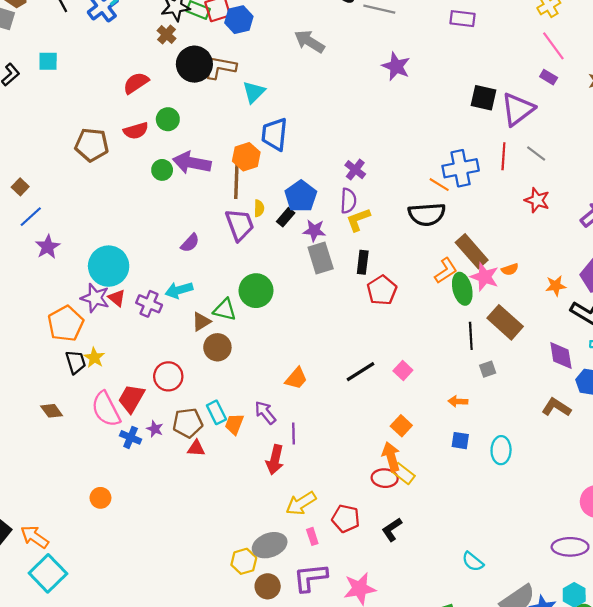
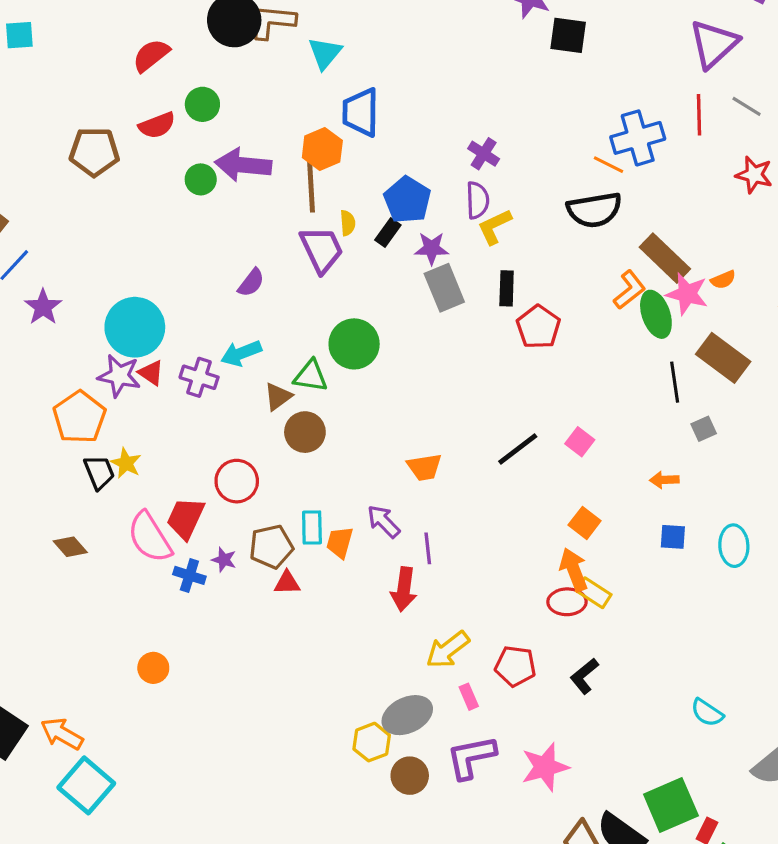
black square: (484, 98) -> (568, 35), moved
orange trapezoid: (296, 378) -> (424, 467), turned 45
cyan rectangle: (216, 412) -> (312, 527), turned 30

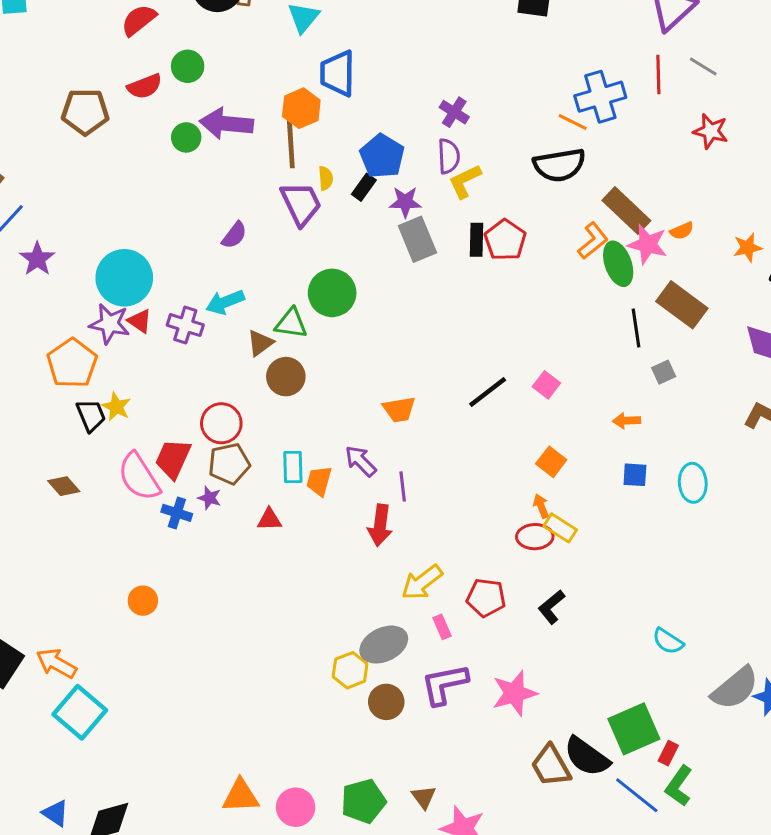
red pentagon: (538, 327) -> (505, 240), moved
brown pentagon: (271, 547) -> (229, 464), moved
orange arrow: (574, 570) -> (541, 506), size x0.6

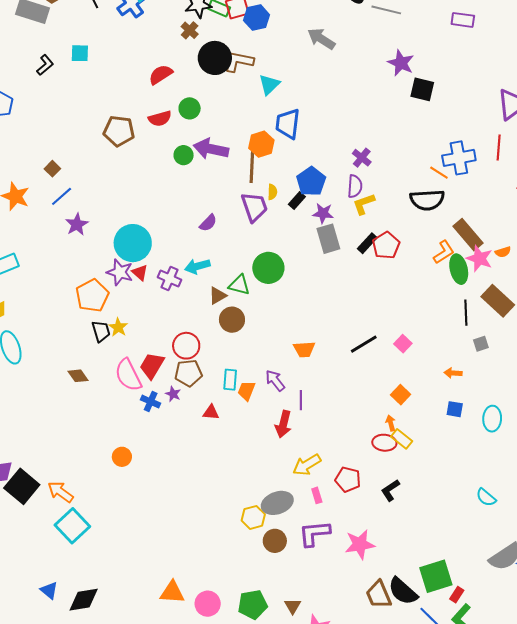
black rectangle: (476, 240) -> (367, 243), turned 35
cyan semicircle: (668, 641) -> (486, 497), moved

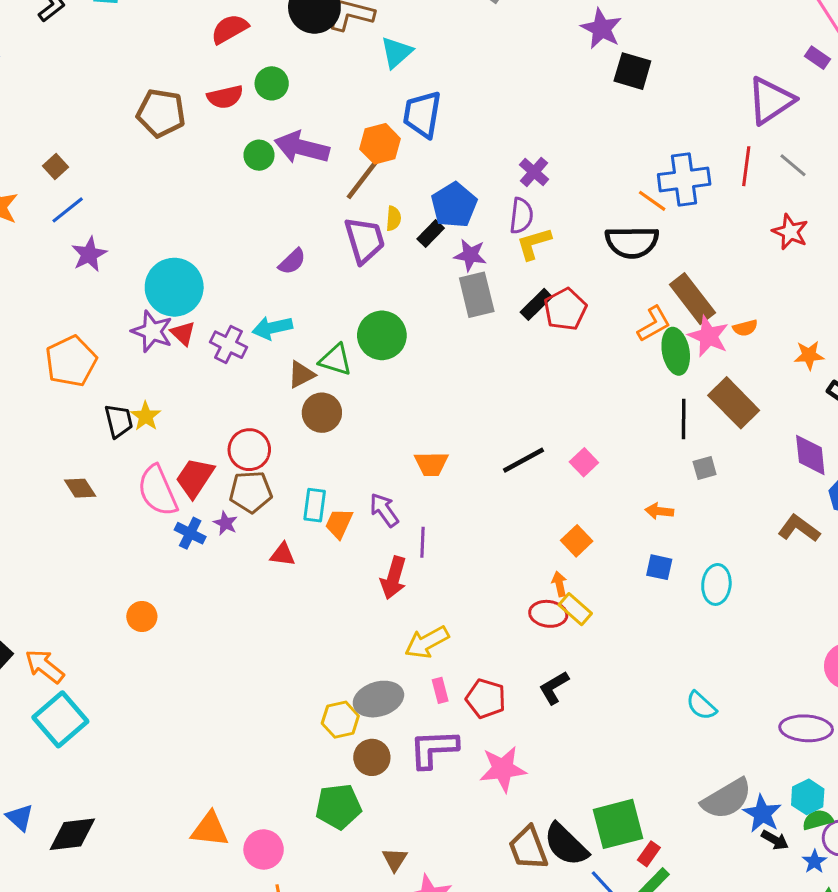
brown line: (252, 167) -> (364, 178), turned 32
orange pentagon: (92, 296) -> (71, 361), moved
red pentagon: (348, 479) -> (486, 699), moved
green pentagon: (253, 605) -> (338, 807), moved

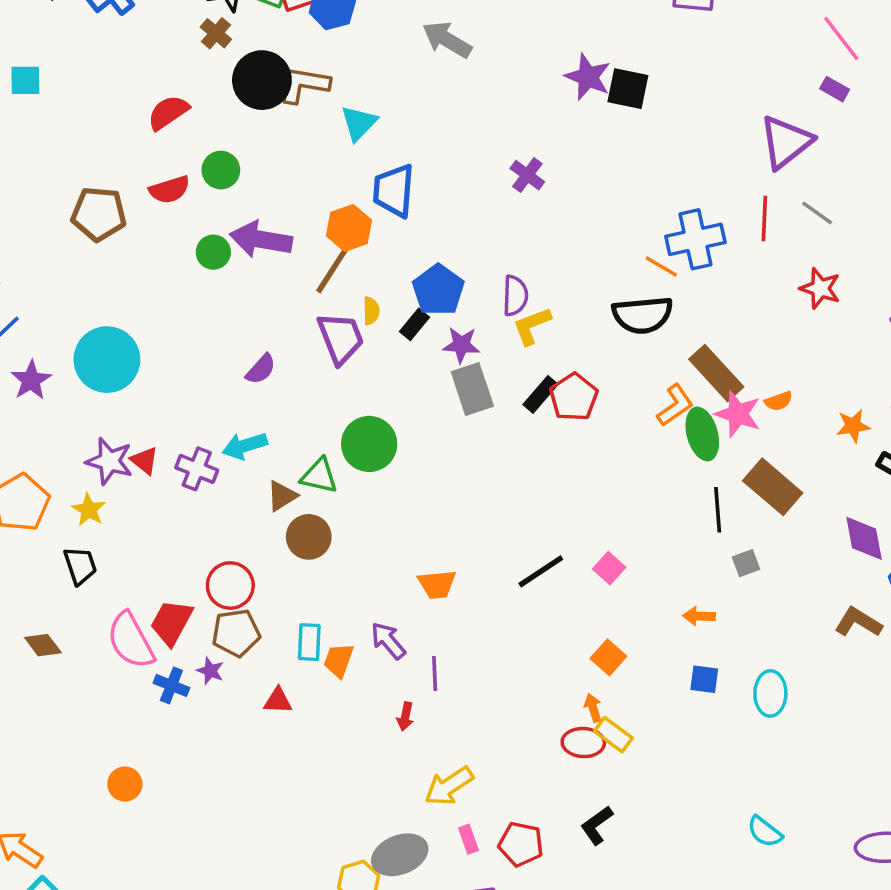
black square: (632, 71) -> (628, 89), moved
purple cross: (534, 172) -> (527, 175), moved
cyan circle: (174, 287) -> (107, 360), moved
yellow star: (146, 416) -> (89, 510), moved
red arrow: (394, 578) -> (405, 717), size x0.6

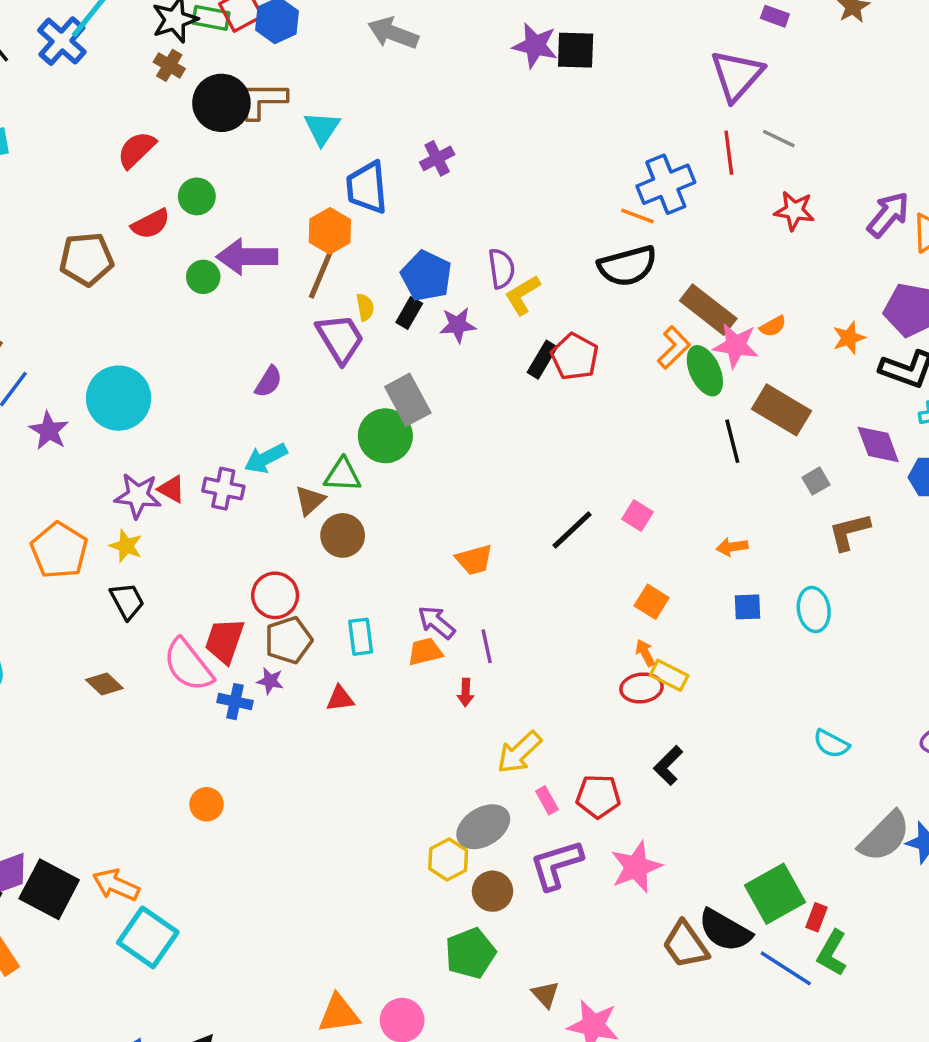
purple cross: (527, 175) -> (437, 158), moved, turned 36
gray rectangle: (472, 389) -> (408, 400), moved
gray square: (746, 563) -> (816, 481), moved
brown L-shape: (858, 622) -> (849, 532), moved, turned -36
orange trapezoid: (339, 660) -> (425, 652), moved, turned 66

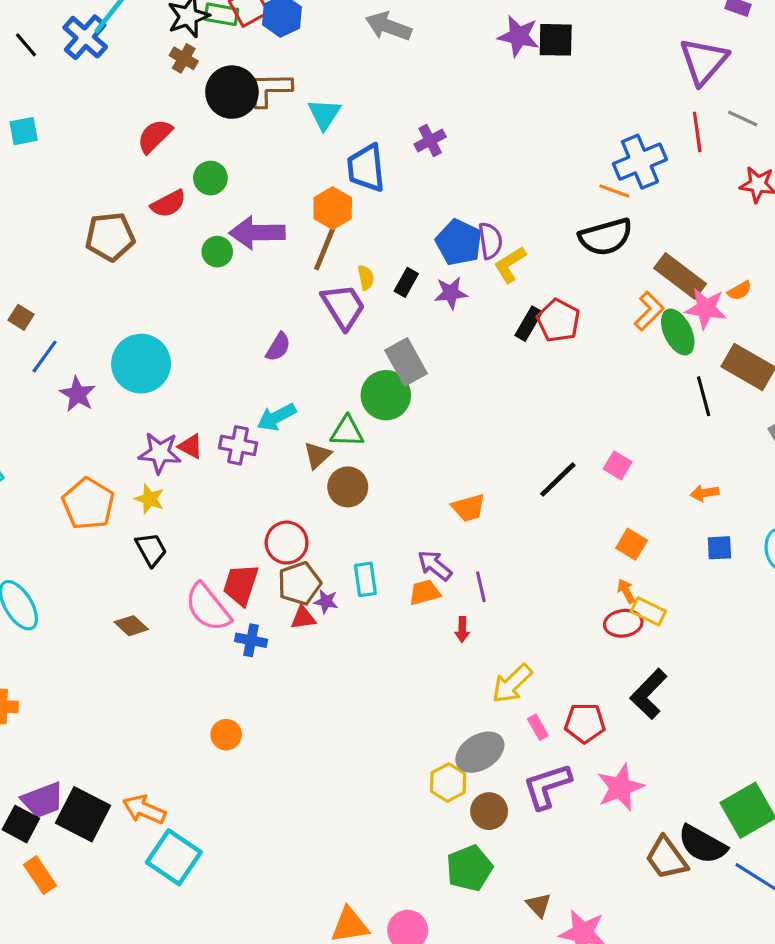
blue pentagon: (426, 276) -> (459, 242), moved
purple star: (270, 681) -> (326, 602), moved
red triangle: (340, 699) -> (303, 618), moved
black L-shape: (668, 765) -> (649, 694), size x1.4

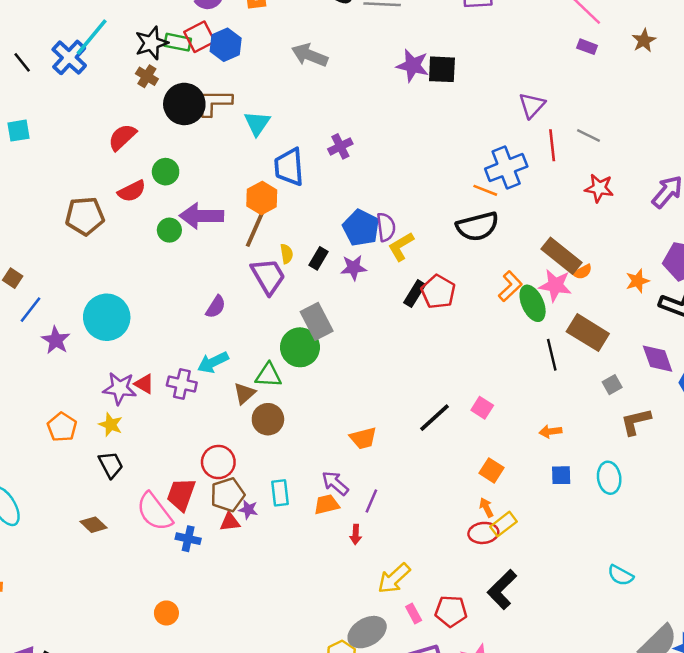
purple triangle: (704, 61) -> (532, 105), moved, size x0.7
brown rectangle: (680, 276) -> (561, 256), moved
orange pentagon: (88, 504) -> (62, 427), size x0.7
purple line: (481, 587) -> (371, 501), turned 35
yellow rectangle: (648, 611) -> (504, 524), turned -65

